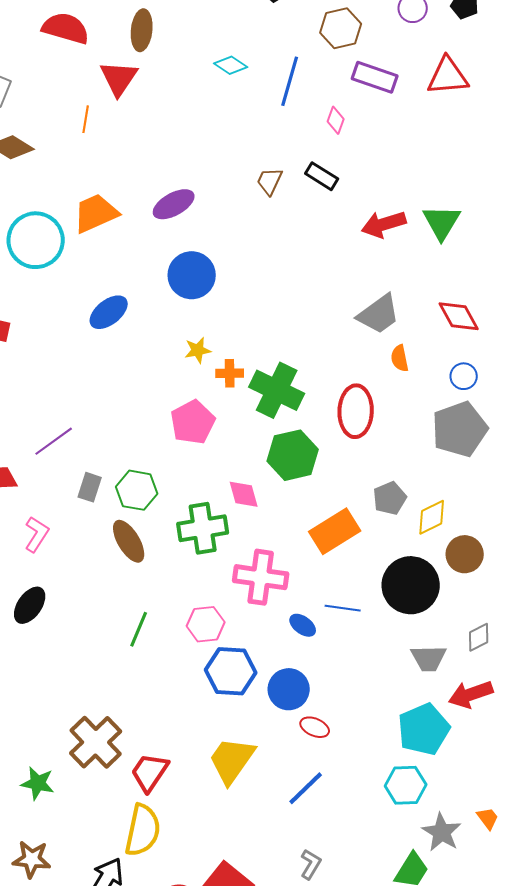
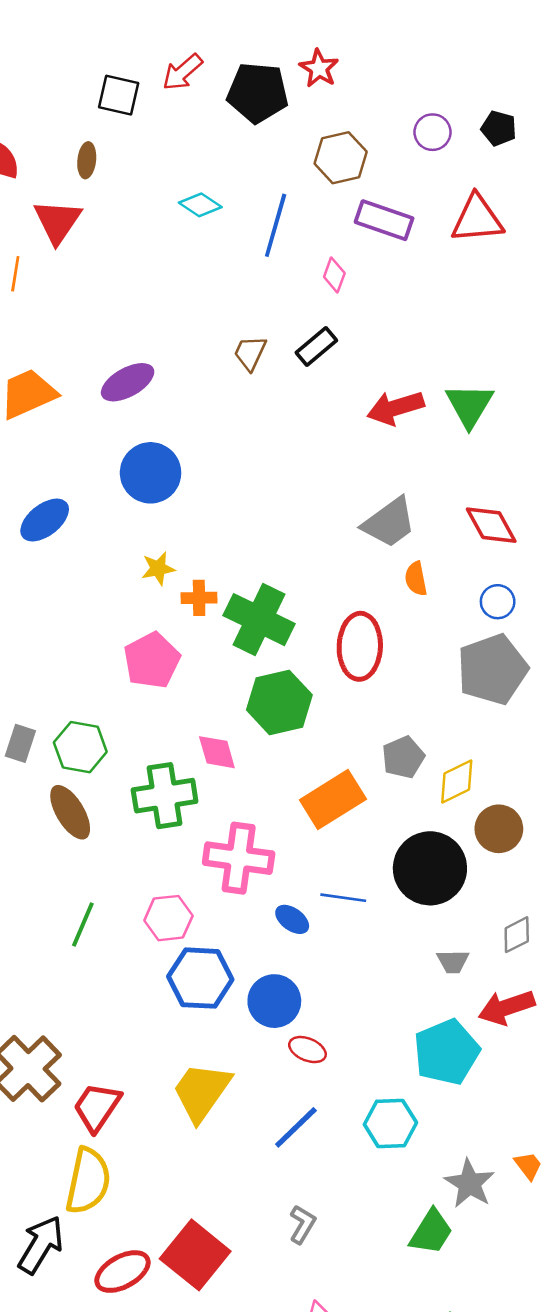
brown ellipse: (142, 30) -> (87, 160), size x0.7
black rectangle: (322, 176) -> (316, 347), turned -72
gray trapezoid: (429, 658) -> (453, 961), size x0.7
cyan hexagon: (406, 785) -> (390, 1124), moved

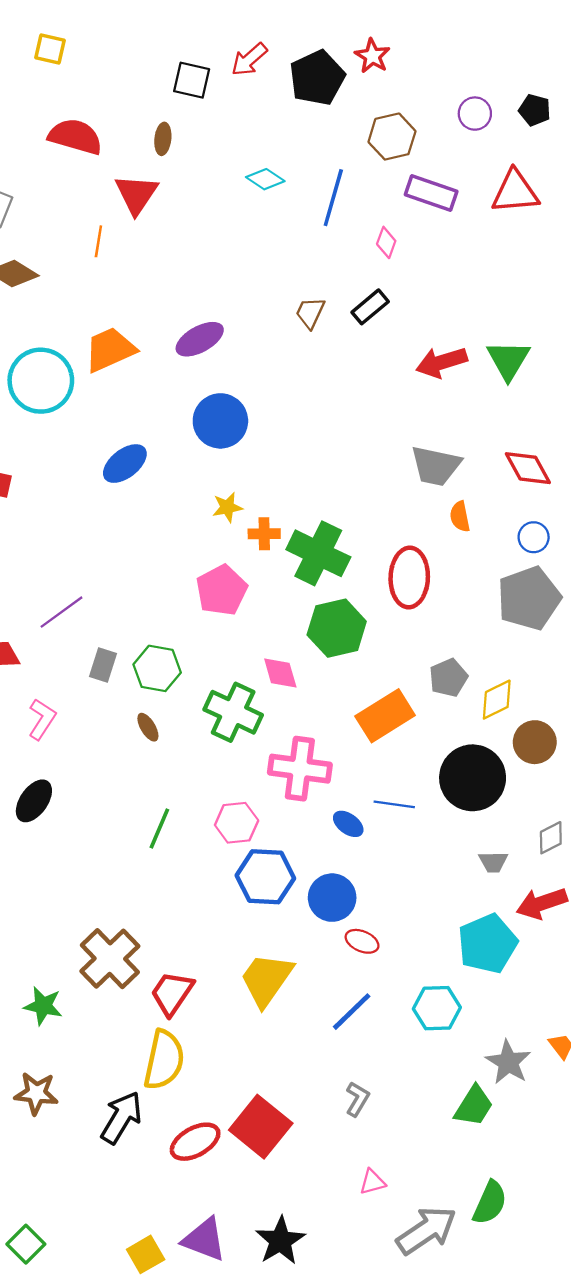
black pentagon: (258, 93) -> (317, 78), turned -30
gray trapezoid: (389, 523) -> (436, 466), turned 48
green cross: (165, 796) -> (233, 712), turned 34
brown ellipse: (70, 812) -> (148, 727), size x0.6

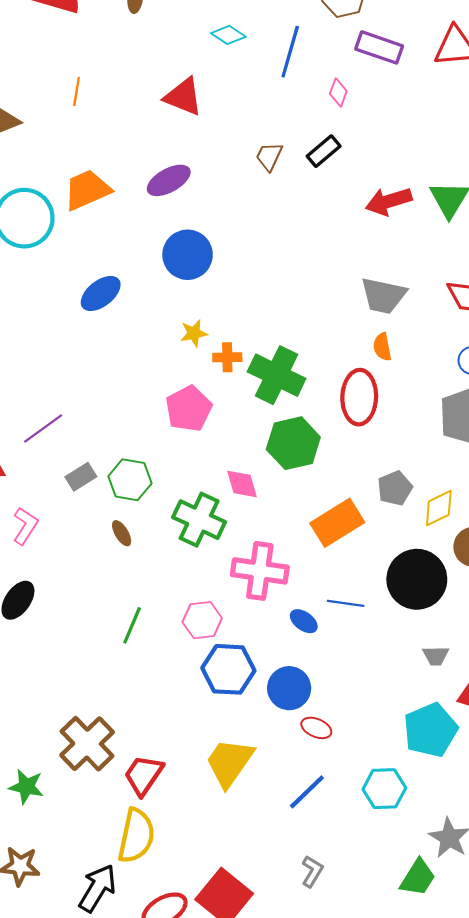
red triangle: (136, 194) -> (183, 97), moved, turned -42
orange semicircle: (460, 516) -> (382, 347), moved
gray rectangle: (103, 665) -> (81, 477), turned 40

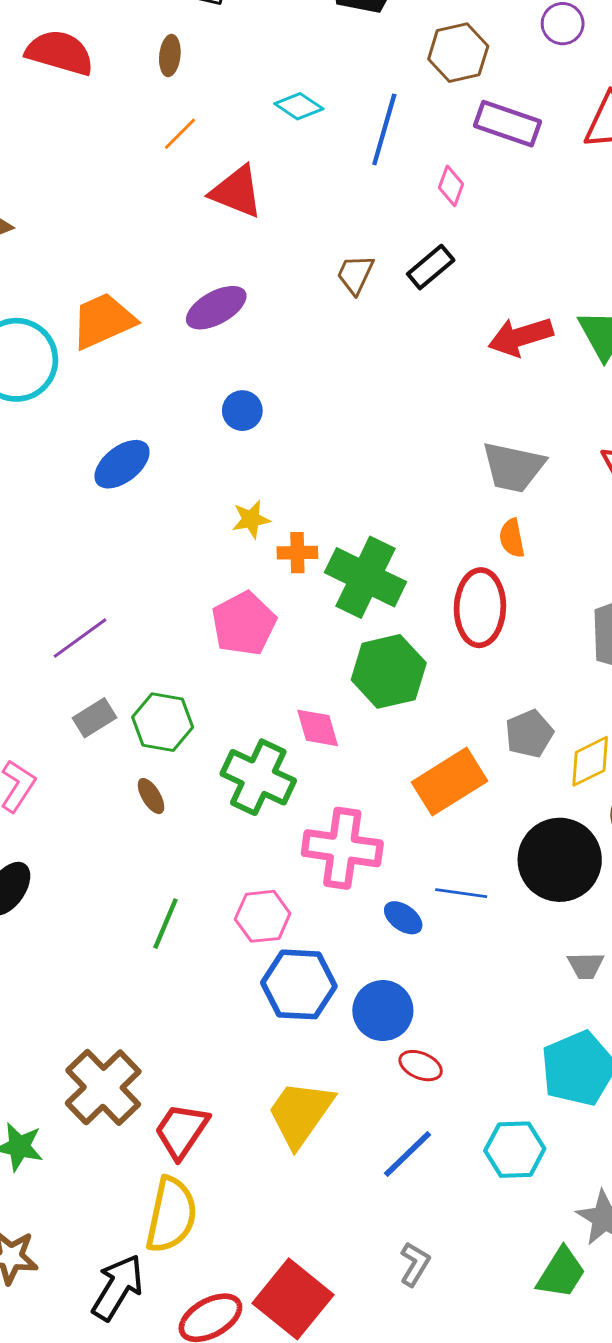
orange line: (77, 91) -> (180, 134), moved, turned 36
blue circle: (188, 255) -> (242, 411), size x0.6
purple line: (43, 429) -> (80, 638), moved

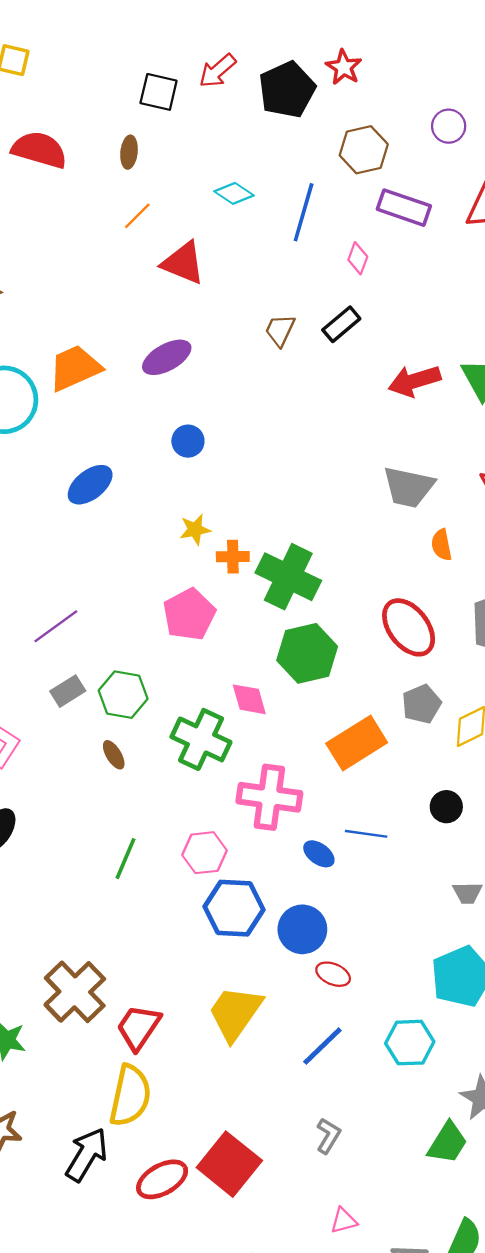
orange semicircle: (512, 538) -> (442, 545), moved
red ellipse: (480, 608) -> (409, 627), moved, turned -40
black circle: (560, 860) -> (446, 807), size x0.5

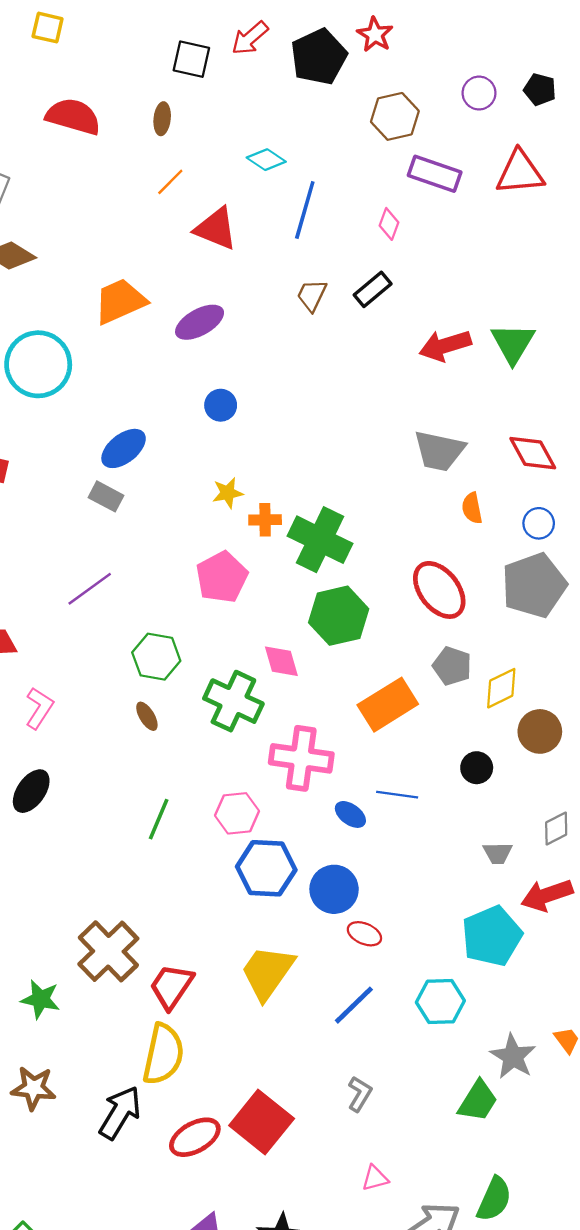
blue line: (304, 212) -> (305, 210), moved
orange trapezoid: (75, 368) -> (120, 301), moved
gray rectangle: (68, 691) -> (106, 496), moved, turned 60
gray pentagon: (422, 704) -> (452, 666), turned -30

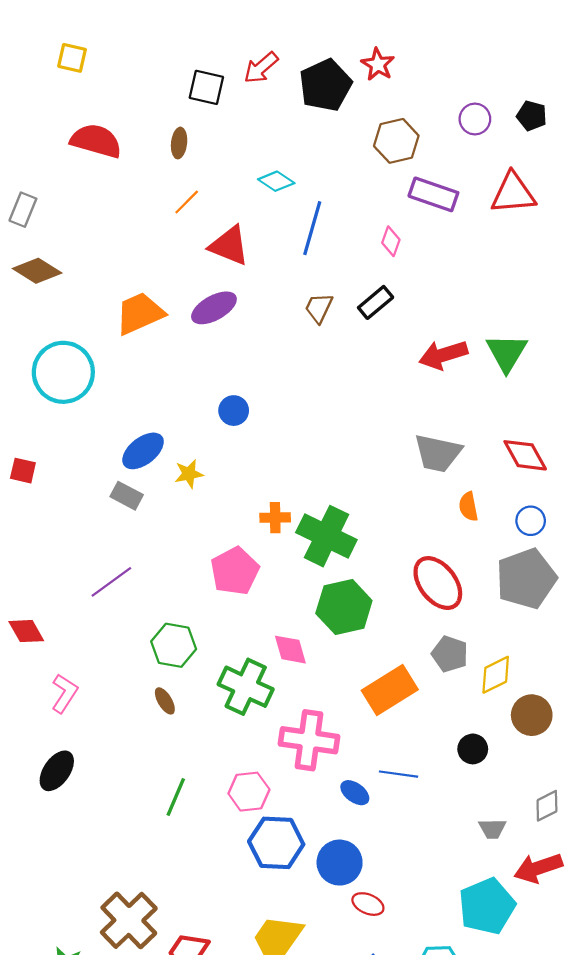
purple ellipse: (200, 322) -> (214, 308), moved
yellow star: (228, 493) -> (189, 474), moved

